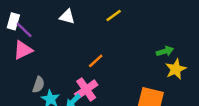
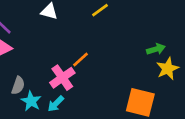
pink cross: (86, 89) -> (62, 78), moved

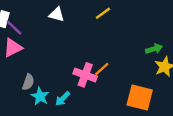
orange line: (80, 60) -> (102, 69), moved
pink cross: (62, 78) -> (85, 75), moved, turned -35

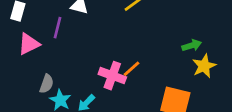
purple line: (14, 27) -> (58, 28), moved, turned 60

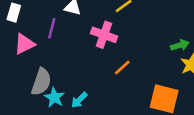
pink cross: (112, 76) -> (104, 35), moved
gray semicircle: (47, 84) -> (41, 82), size x1.5

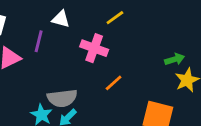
gray semicircle: (41, 82) -> (62, 98), moved, turned 64

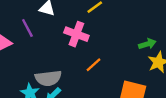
purple line: (39, 41) -> (27, 28), turned -42

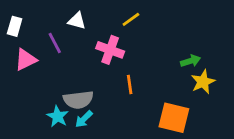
orange line: (94, 65) -> (130, 85), turned -56

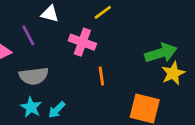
green arrow: (191, 61) -> (161, 53), size x1.6
gray semicircle: (78, 100) -> (34, 76), moved

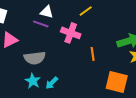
purple line: (28, 35) -> (41, 24), moved, turned -42
orange line: (101, 76) -> (93, 54), moved

